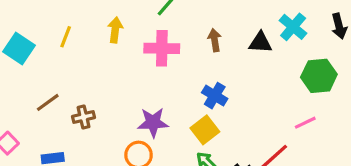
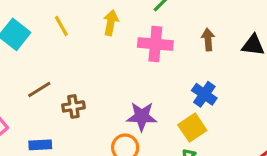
yellow line: (66, 37) -> (61, 26), turned -55

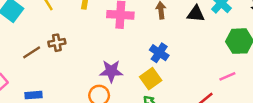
brown cross: (73, 106) -> (57, 43), moved

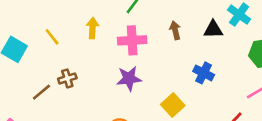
blue cross: (159, 53) -> (204, 73), moved
purple star: (111, 71) -> (129, 78), moved

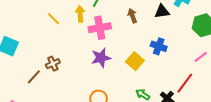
yellow arrow: (93, 28) -> (80, 14), moved
yellow line: (52, 37) -> (54, 19), moved
yellow square: (173, 105) -> (135, 61), moved

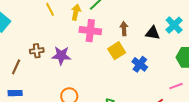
purple star: (101, 58) -> (61, 56), moved
yellow square: (135, 61) -> (117, 51), moved
brown line: (34, 77) -> (16, 67), moved, turned -35

